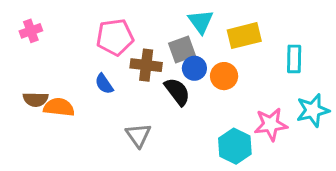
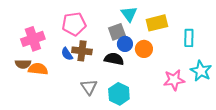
pink cross: (31, 31) -> (33, 39), moved, size x1.6
brown cross: (146, 65) -> (82, 51), moved
black semicircle: (177, 92) -> (114, 59), turned -42
cyan star: (313, 110) -> (201, 71), turned -30
cyan hexagon: (235, 146) -> (119, 94), moved

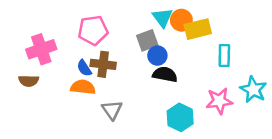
cyan rectangle: (189, 38) -> (224, 56), moved
orange circle: (144, 49) -> (181, 20), moved
black semicircle: (114, 59) -> (165, 74), moved
orange semicircle: (38, 69) -> (83, 87), moved
cyan hexagon: (119, 94) -> (180, 117), moved

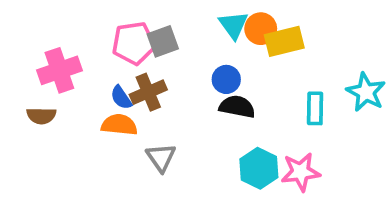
gray square: (147, 40) -> (163, 41), moved
cyan rectangle: (224, 56) -> (315, 108), moved
brown cross: (103, 64) -> (148, 92), turned -30
cyan star: (253, 90) -> (366, 92), moved
pink star: (219, 101) -> (301, 172), moved

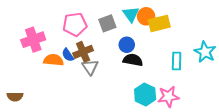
gray square: (163, 41) -> (107, 23), moved
brown semicircle: (41, 116) -> (15, 97), moved
orange semicircle: (119, 125) -> (54, 60), moved
gray triangle: (161, 157) -> (90, 67), moved

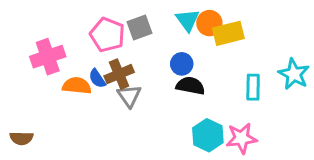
gray square: (107, 23) -> (139, 27), moved
pink pentagon: (75, 24) -> (107, 35), turned 30

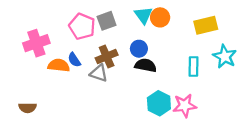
yellow rectangle: (228, 33) -> (206, 25), moved
brown cross: (119, 74) -> (107, 56), moved
gray triangle: (129, 96) -> (99, 73), turned -36
brown semicircle: (21, 138) -> (27, 108), moved

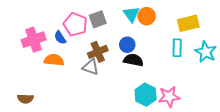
blue semicircle: (74, 60) -> (60, 38), moved
cyan rectangle: (193, 66) -> (177, 48), moved

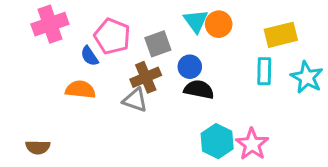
gray square: (98, 19) -> (158, 44), moved
pink cross: (34, 40) -> (50, 24), moved
pink star: (169, 97) -> (252, 144), turned -30

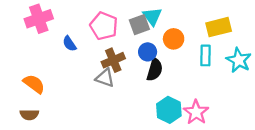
orange circle: (219, 24) -> (174, 39), moved
pink pentagon: (112, 36) -> (104, 26), moved
gray square: (158, 44) -> (139, 25), moved
orange semicircle: (80, 89) -> (34, 84), moved, turned 30
black semicircle: (199, 89) -> (155, 70), turned 95

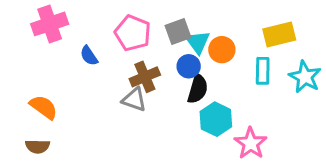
cyan triangle: (152, 16) -> (198, 42), moved
cyan hexagon: (169, 110) -> (216, 119), moved

